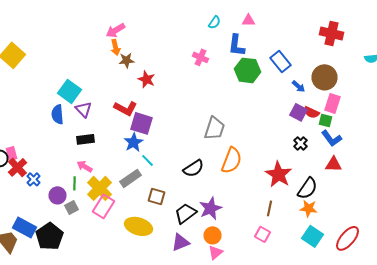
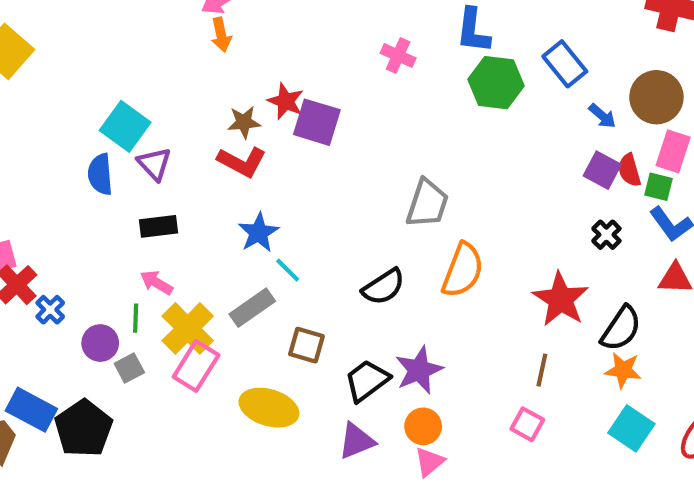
brown star: (126, 60) -> (244, 122), moved
red semicircle: (312, 112) -> (629, 170), turned 49
purple square: (142, 123) -> (317, 122), moved

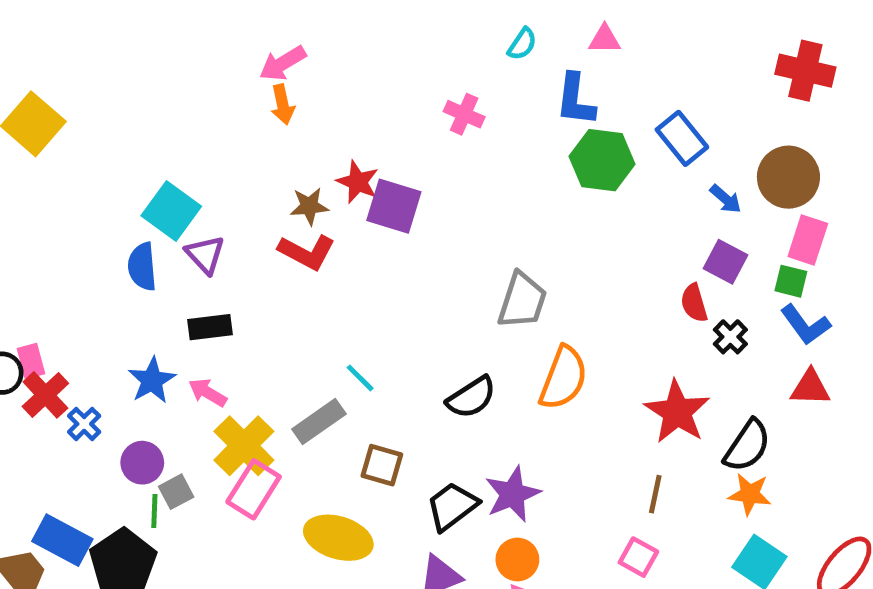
pink cross: (398, 56) -> (464, 114), moved
red semicircle: (629, 170) -> (694, 303), moved
blue star: (259, 233) -> (152, 380), moved
green line: (136, 318) -> (154, 511), moved

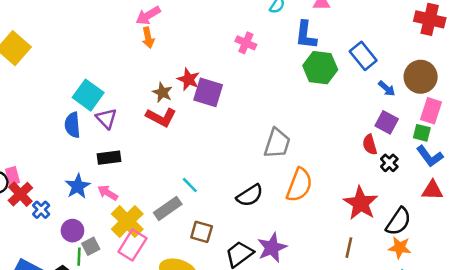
brown star: (309, 206) -> (162, 92), turned 30

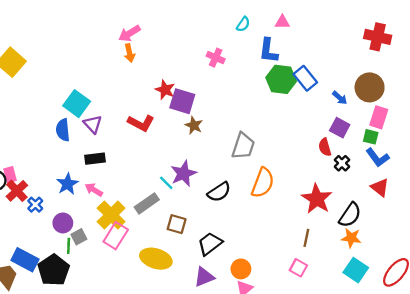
blue rectangle: (363, 56) -> (305, 78), moved
brown star: (162, 92) -> (194, 125), moved
red triangle: (432, 190) -> (380, 187), turned 36
purple star: (272, 248) -> (183, 174), moved

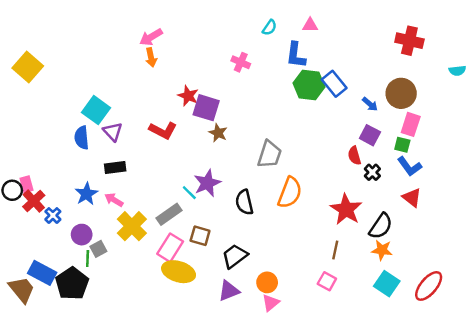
black semicircle: (219, 192) -> (244, 202), turned 110
pink rectangle: (116, 236) -> (170, 248), moved

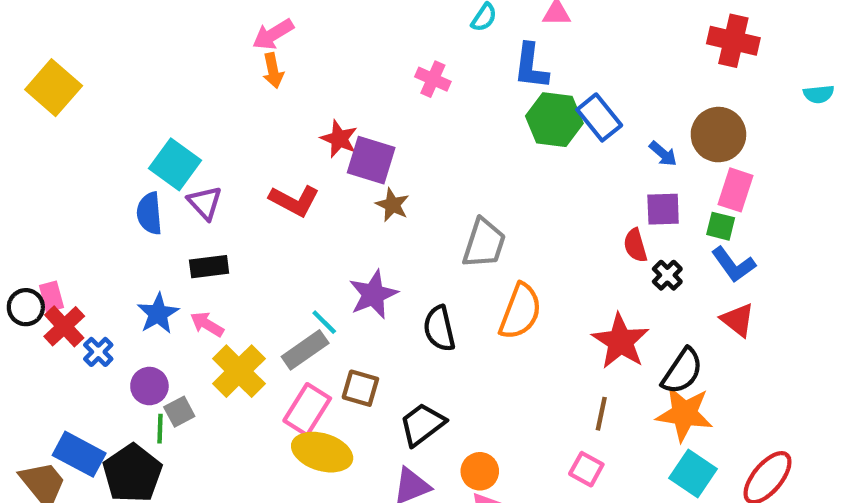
purple square: (370, 135) -> (663, 209), turned -30
cyan line: (189, 193) -> (324, 322), moved
orange star: (382, 250) -> (684, 414), size x1.5

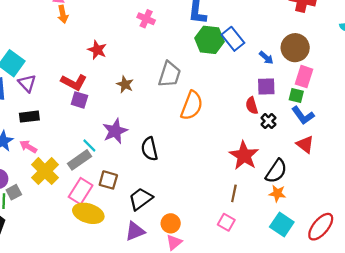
purple square: (371, 160) -> (79, 100), moved, size x0.7
gray trapezoid: (484, 243) -> (169, 74), moved
orange semicircle: (520, 311) -> (192, 105), moved
orange star: (684, 414) -> (277, 193), size x0.6

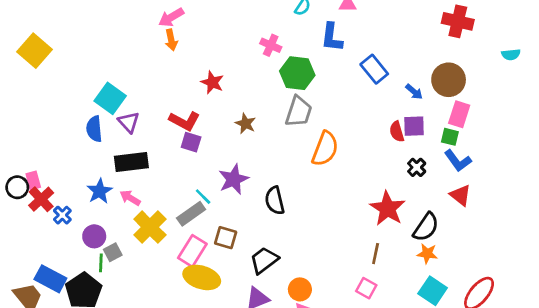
green hexagon: (210, 40) -> (297, 73), moved
red semicircle: (252, 105) -> (397, 132), moved
black rectangle: (29, 117) -> (131, 162), size x1.4

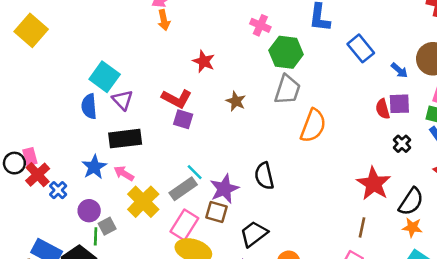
purple star: (234, 179) -> (224, 189), moved

